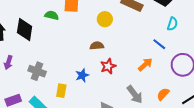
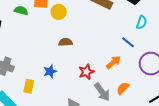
yellow circle: (105, 19) -> (59, 12), moved
red star: (108, 66) -> (86, 72), moved
orange semicircle: (163, 94) -> (123, 88), moved

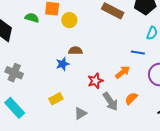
blue line: (128, 42) -> (138, 53), turned -32
blue star: (50, 71) -> (63, 64), moved
yellow rectangle: (29, 86) -> (56, 99), moved, turned 48

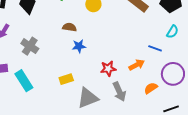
brown semicircle: (75, 51) -> (69, 27), moved
orange semicircle: (131, 98) -> (151, 88), moved
gray triangle: (80, 113) -> (88, 98), size x1.6

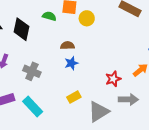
blue star: (79, 46) -> (71, 63), moved
gray arrow: (119, 92) -> (128, 99), turned -54

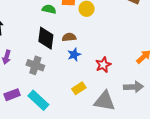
black diamond: (21, 29) -> (46, 38), moved
red star: (113, 79) -> (103, 65), moved
gray triangle: (99, 112) -> (104, 101), turned 45

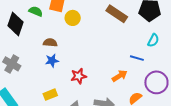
black diamond: (46, 38) -> (15, 24), moved

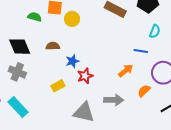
black diamond: (15, 24) -> (20, 47), moved, turned -35
blue star: (52, 61) -> (72, 61), moved
yellow rectangle: (50, 95) -> (58, 86), moved

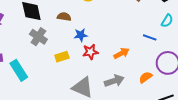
orange arrow: (126, 71) -> (121, 53), moved
gray cross: (17, 72) -> (38, 37), moved
gray arrow: (114, 100) -> (114, 81), turned -30

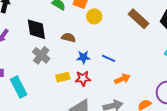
blue line: (150, 37) -> (109, 58), moved
red star: (90, 52) -> (83, 78), moved

